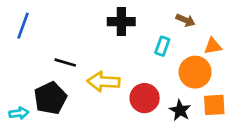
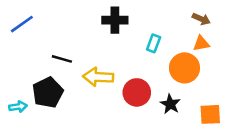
brown arrow: (186, 20) -> (201, 19), moved
blue line: (23, 26) -> (22, 24), turned 35
orange square: (214, 105) -> (210, 114), moved

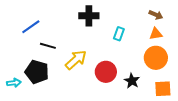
blue line: (22, 24) -> (31, 27), moved
orange circle: (184, 68) -> (156, 58), moved
yellow arrow: (98, 77) -> (76, 60), turned 135
black pentagon: (48, 92) -> (37, 72), turned -30

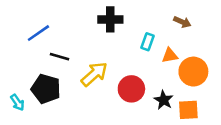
brown arrow: (156, 15) -> (182, 22), moved
orange triangle: (156, 34) -> (170, 55), moved
cyan arrow: (14, 83) -> (17, 103), turned 64
orange square: (163, 89) -> (188, 110), moved

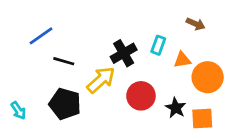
black cross: (110, 19) -> (124, 53), moved, turned -30
black pentagon: (46, 89) -> (65, 104), moved

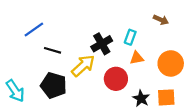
orange triangle: (182, 60) -> (137, 58), moved
black star: (176, 108) -> (141, 98), moved
cyan arrow: (18, 111) -> (15, 91), size x1.5

